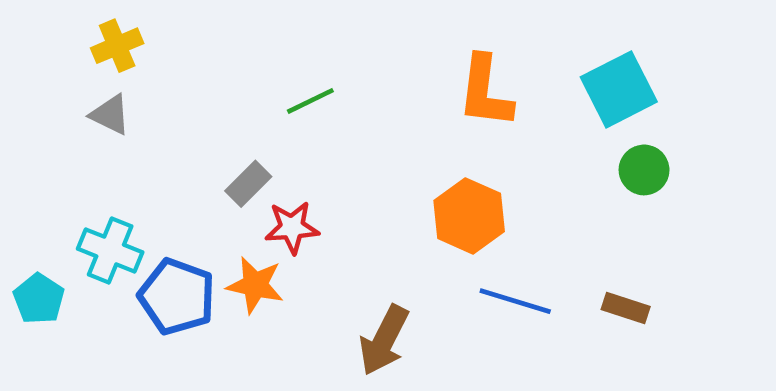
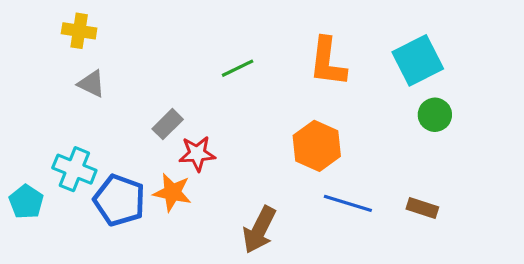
yellow cross: (117, 46) -> (79, 31), turned 32
green line: (310, 101) -> (238, 68), moved
gray triangle: (110, 115) -> (91, 84), moved

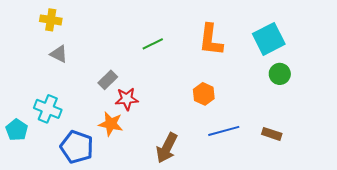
orange hexagon: (317, 146) -> (204, 94), size x0.7
blue pentagon: (119, 200) -> (77, 147), moved
blue line: (348, 203) -> (224, 131), turned -32

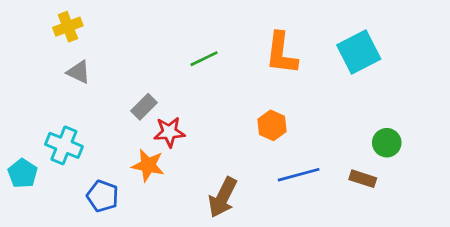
yellow cross: (51, 20) -> (68, 27), turned -30
green circle: (280, 74) -> (387, 143), moved
blue pentagon: (77, 147) -> (103, 196), size x0.7

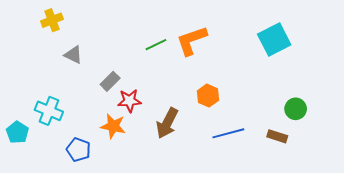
orange L-shape: (281, 53) -> (192, 41), moved, turned 64
gray triangle: (79, 72) -> (73, 55), moved
brown arrow: (223, 197) -> (167, 123), moved

